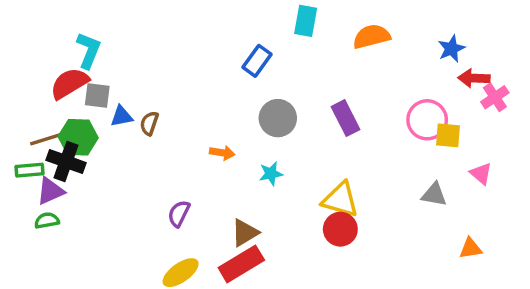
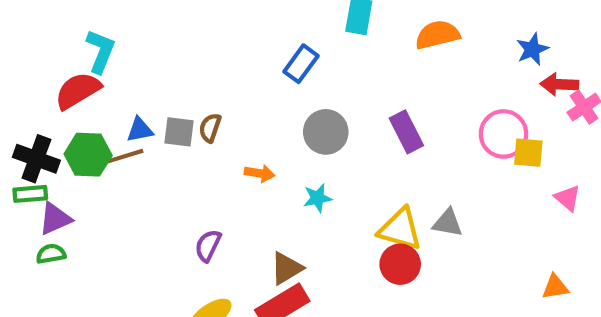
gray square: (97, 96) -> (179, 132), moved
brown semicircle: (149, 123) -> (210, 128), moved
brown line: (47, 139) -> (123, 157), moved
black cross: (66, 161) -> (36, 159), moved
gray triangle: (434, 194) -> (448, 223), moved

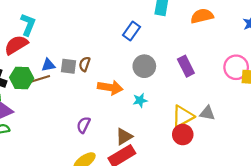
orange arrow: (260, 173) -> (110, 88), size x1.6
yellow triangle: (400, 229) -> (183, 116), turned -45

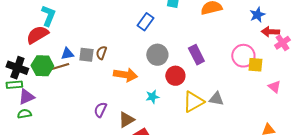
cyan star: (140, 100) -> (152, 97), moved
red circle: (183, 135) -> (175, 76), moved
brown triangle: (124, 137) -> (126, 120), moved

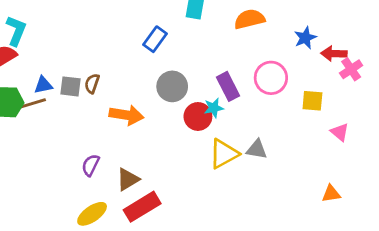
blue star: (257, 15) -> (305, 38), moved
pink circle: (243, 56) -> (271, 78), moved
cyan star: (152, 97) -> (214, 108), moved

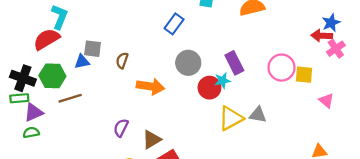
blue star: (305, 38) -> (331, 23), moved
pink circle: (271, 78) -> (282, 68), moved
gray square: (71, 86) -> (93, 49), moved
brown line: (32, 104) -> (70, 98), moved

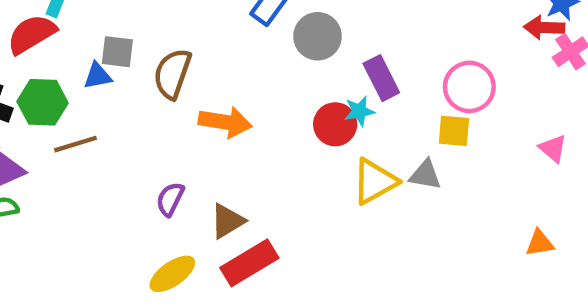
brown semicircle: (122, 60) -> (172, 74), size x1.6
gray circle: (188, 63) -> (318, 36), moved
yellow square: (304, 75) -> (454, 131), moved

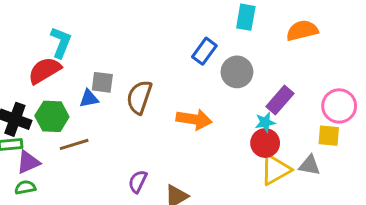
purple rectangle: (381, 78) -> (280, 100), turned 68
orange arrow: (225, 122) -> (194, 119), moved
red circle: (335, 124) -> (265, 143), moved

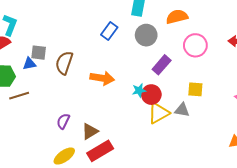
gray circle: (237, 72) -> (146, 35), moved
pink circle: (339, 106) -> (195, 45), moved
cyan star: (265, 122) -> (139, 90), moved

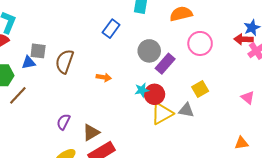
gray circle: (146, 35) -> (149, 51), moved
orange arrow: (102, 78) -> (104, 77), size x0.6
yellow square: (195, 89) -> (200, 89), turned -35
brown line: (19, 96) -> (18, 95), turned -30

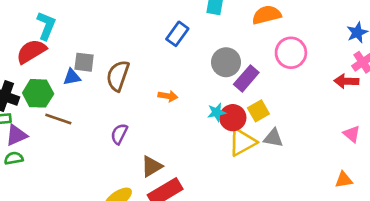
red arrow: (243, 39) -> (346, 81), moved
yellow square: (200, 89) -> (258, 111), moved
brown line: (18, 95) -> (58, 119), turned 66
pink triangle: (248, 97) -> (352, 134), moved
purple semicircle: (63, 122) -> (119, 134), moved

